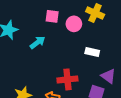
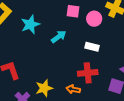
white rectangle: (92, 52) -> (92, 47), moved

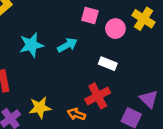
cyan star: (30, 24) -> (31, 45), moved
red cross: (88, 73) -> (98, 96), turned -30

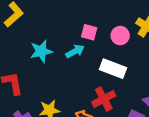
pink square: (90, 15) -> (89, 32), moved
white rectangle: (108, 64) -> (113, 69), size x1.5

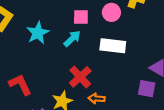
cyan star: (41, 51) -> (38, 33), moved
red cross: (104, 99) -> (80, 77), moved

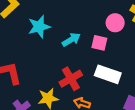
pink square: (81, 17) -> (99, 43), moved
white rectangle: (113, 46) -> (108, 74), moved

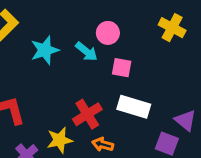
pink circle: (115, 23) -> (108, 33), moved
cyan arrow: (71, 40) -> (86, 52), moved, turned 72

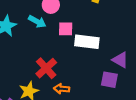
white rectangle: (134, 107) -> (87, 42), moved

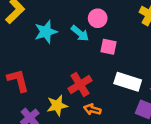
white rectangle: (87, 42) -> (128, 82), moved

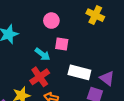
cyan arrow: (80, 33) -> (42, 54), moved

